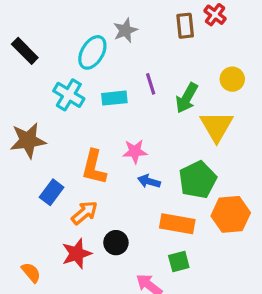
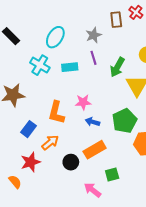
gray star: (125, 30) -> (94, 35), moved
orange rectangle: (177, 224) -> (95, 150), moved, turned -40
red star: (77, 254) -> (31, 162), moved

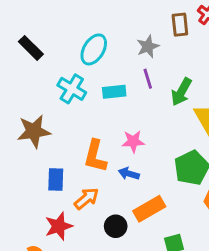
blue arrow: (92, 122) -> (129, 174), moved
blue rectangle: (28, 129) -> (56, 179), turned -35

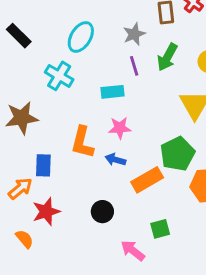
cyan rectangle: (114, 92) -> (113, 92), moved
green arrow: (181, 92) -> (167, 57), moved
orange arrow: (86, 198) -> (20, 188), moved
orange rectangle: (149, 209) -> (147, 180), moved

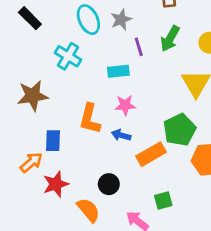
gray star: (134, 34) -> (121, 20), moved
cyan ellipse: (81, 37) -> (88, 20), turned -56
orange semicircle: (25, 239) -> (88, 210), moved, size x1.4

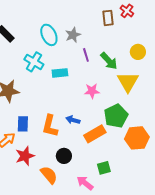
green arrow: (170, 39) -> (109, 61), moved, turned -72
cyan rectangle: (118, 71) -> (60, 73), moved
pink star: (125, 105) -> (92, 91), moved
orange L-shape: (90, 119) -> (50, 126), moved

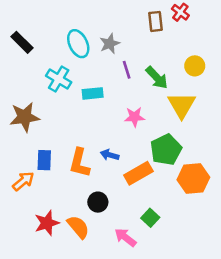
red star: (25, 156) -> (47, 223), moved
green square: (104, 168) -> (150, 218), turned -32

